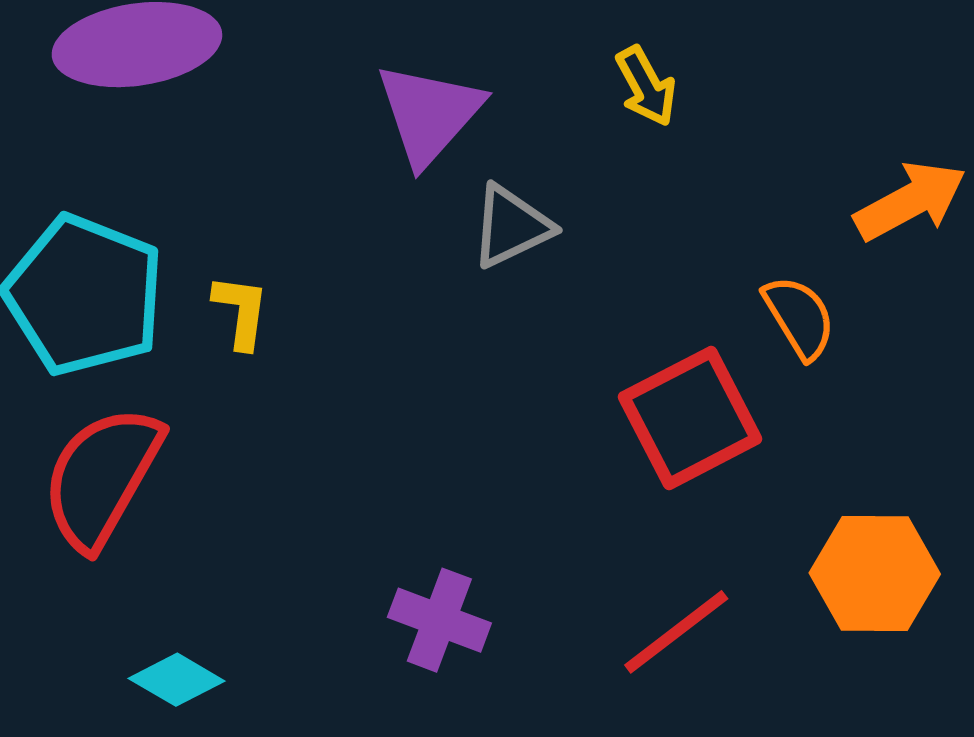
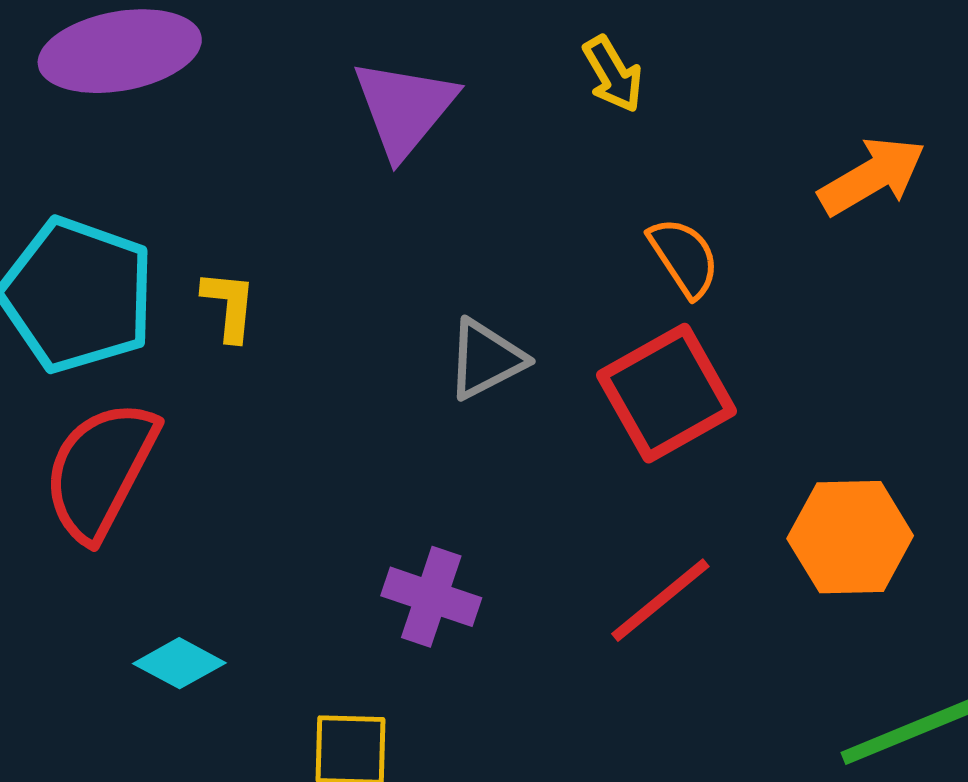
gray triangle: (511, 226) -> (486, 359), moved
orange semicircle: (799, 317) -> (684, 257), moved

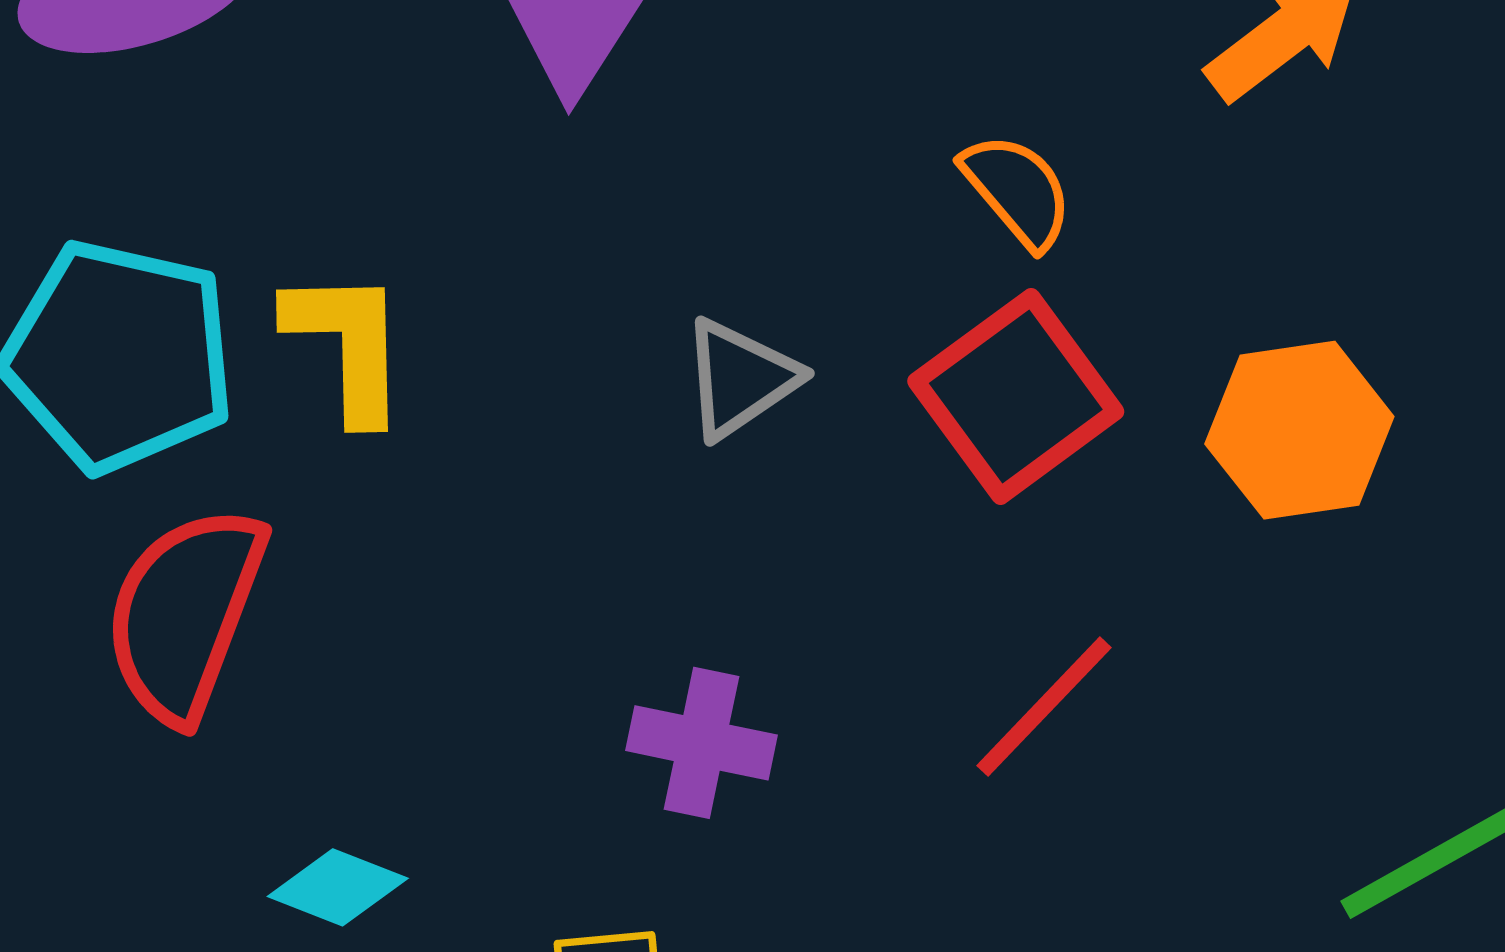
yellow L-shape: (229, 305) -> (347, 345), size x1.5
orange hexagon: (850, 537) -> (1299, 430), moved

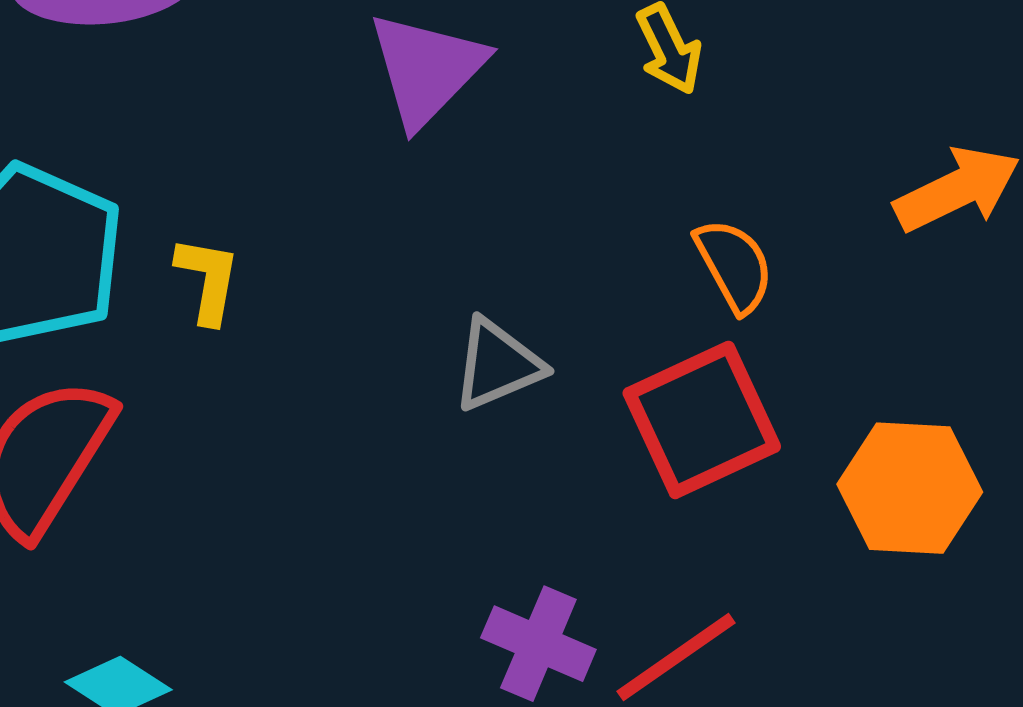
yellow L-shape: (347, 345) -> (208, 280), size x0.7
purple cross: (702, 743) -> (538, 644), moved

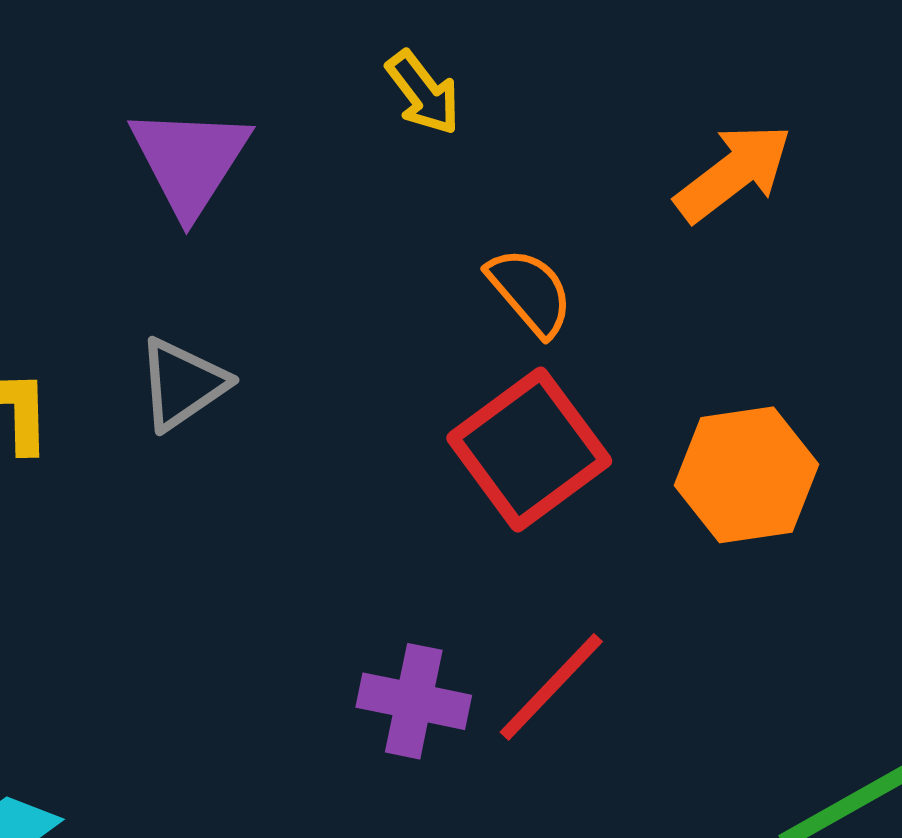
gray triangle: (497, 365) -> (182, 384), moved

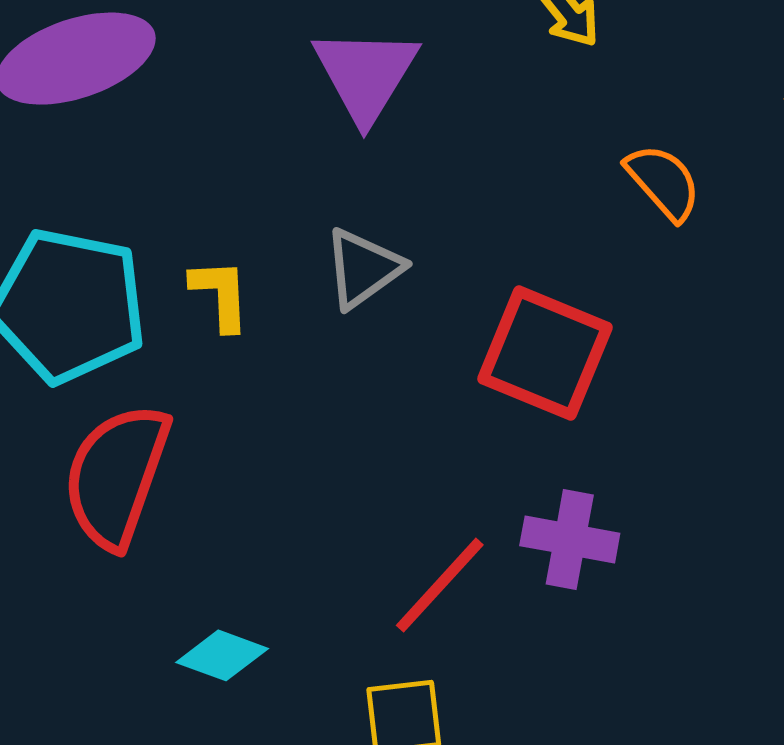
red square: (529, 449) -> (545, 353), moved, turned -30
red line: (551, 687) -> (440, 585), moved

